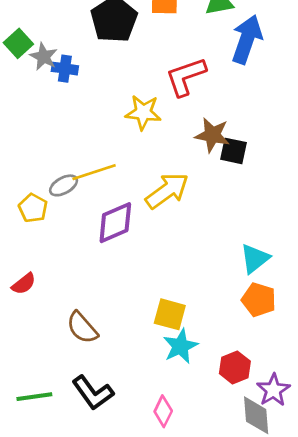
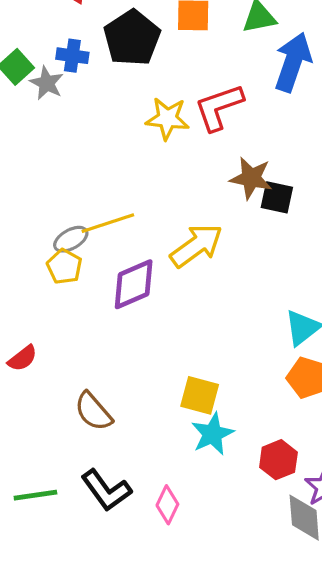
blue cross: (65, 69) -> (72, 56), moved
yellow star: (143, 112) -> (167, 118), moved
yellow pentagon: (33, 208) -> (64, 267), moved
pink diamond: (163, 411) -> (167, 505), moved

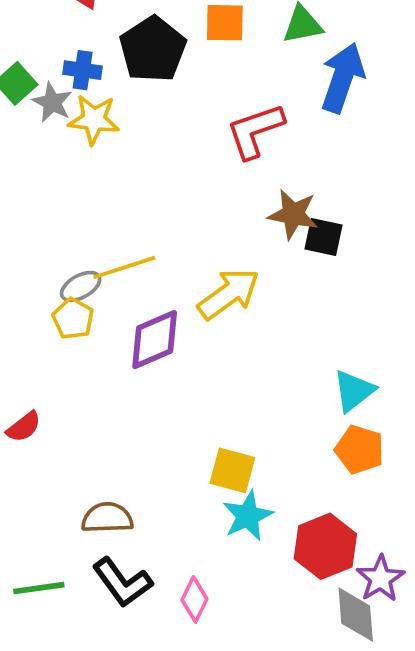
yellow star: (167, 118) -> (94, 119), moved
brown semicircle: (93, 411) -> (107, 518), moved, turned 129
red hexagon: (278, 460) -> (325, 546), size x1.4

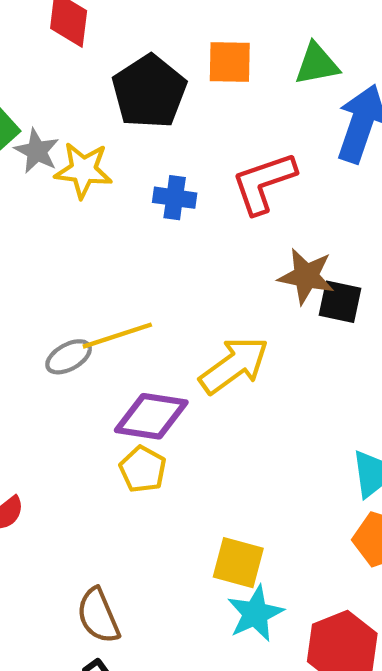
blue cross: (83, 70) -> (175, 198), moved
yellow pentagon: (73, 319) -> (143, 469), moved
purple diamond: (155, 340) -> (151, 416), turned 32
brown semicircle: (107, 518) -> (98, 616), turned -111

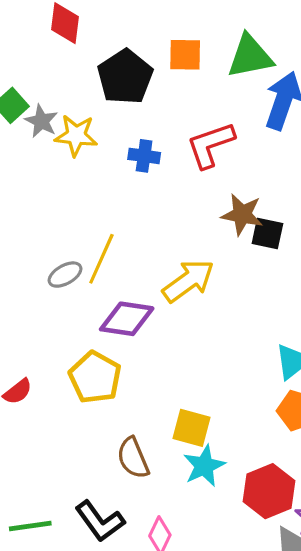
green triangle: (317, 64) -> (250, 56), size x1.4
yellow line: (117, 336) -> (101, 259), turned -48
yellow pentagon: (143, 469) -> (95, 377), moved, size x1.5
brown semicircle: (98, 616) -> (133, 458), moved

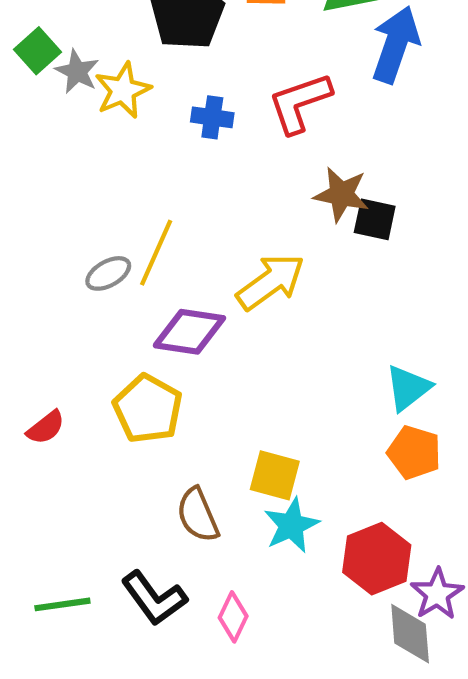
yellow star: (76, 135) -> (123, 90), turned -30

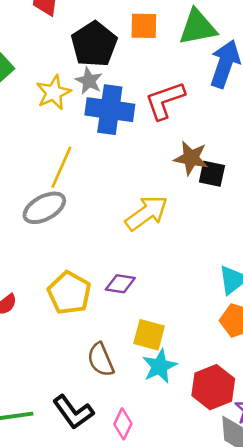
gray star: (77, 72) -> (89, 81), moved
blue cross: (212, 117) -> (110, 110), size x1.8
yellow line: (156, 253) -> (61, 167), moved
gray ellipse: (108, 273) -> (44, 208), size x1.5
purple diamond: (189, 332) -> (120, 284), moved, size x0.7

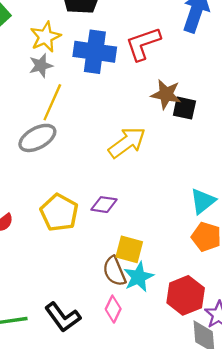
gray star: (89, 81) -> (41, 66), moved, turned 30
brown semicircle: (101, 360) -> (114, 271), moved
pink diamond: (123, 424) -> (113, 309), moved

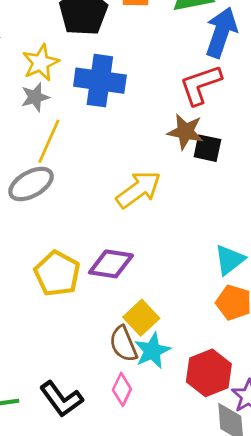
red L-shape: (143, 44) -> (201, 85), moved
purple diamond: (104, 205) -> (111, 264), size x1.4
yellow square: (129, 249) -> (141, 318), turned 32

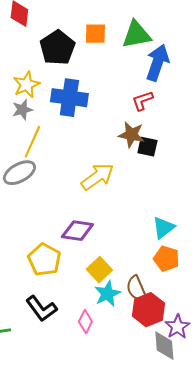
red L-shape: (201, 85) -> (142, 101), size x0.7
yellow pentagon: (57, 274) -> (44, 260), moved
brown semicircle: (123, 344) -> (136, 289), moved
black L-shape: (61, 399) -> (41, 309), moved

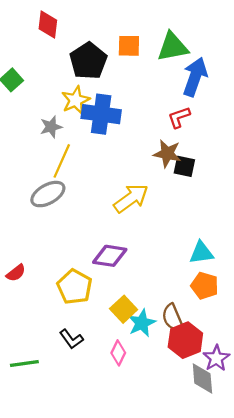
yellow star: (26, 85) -> (76, 100), moved
cyan triangle: (163, 228) -> (201, 253), turned 30
yellow square: (99, 270) -> (124, 309), moved
black L-shape: (41, 309) -> (71, 339), size x0.7

